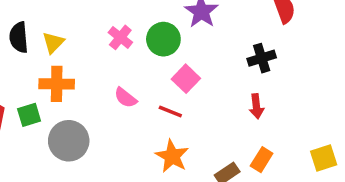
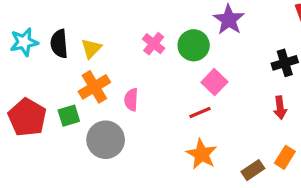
orange cross: (57, 84) -> (94, 87), turned -32
pink semicircle: (126, 98) -> (131, 100), moved, turned 55
red line: (170, 111) -> (200, 112), turned -45

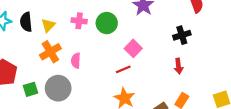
pink cross: (154, 44) -> (79, 21), moved, turned -32
green circle: (194, 45) -> (107, 23), moved
green square: (69, 116) -> (31, 89), moved

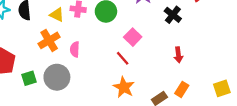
yellow triangle: (48, 25) -> (57, 15), moved, turned -48
black cross: (182, 35) -> (173, 15), moved, turned -35
red line: (123, 69) -> (123, 58), turned 72

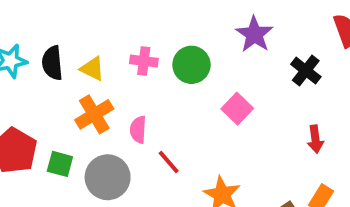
yellow triangle: (57, 15) -> (92, 69), moved
red line: (123, 58) -> (169, 162), moved
green square: (29, 78) -> (60, 164), moved, turned 32

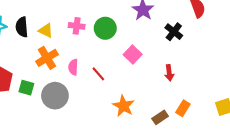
red arrow: (315, 139) -> (169, 73), moved
red line: (169, 162) -> (98, 74), moved

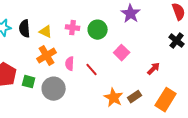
black cross: (174, 32) -> (177, 41), moved
red arrow: (169, 73) -> (154, 69), turned -128
orange rectangle: (183, 108) -> (166, 100), size x1.6
brown rectangle: (160, 117) -> (135, 97), moved

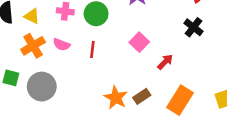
pink square: (122, 53) -> (139, 42), moved
pink semicircle: (70, 64) -> (61, 45), moved, turned -72
red line: (92, 70) -> (92, 50), moved, turned 48

